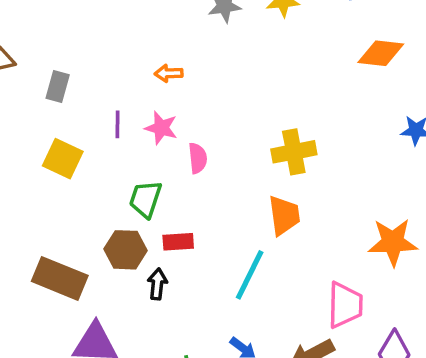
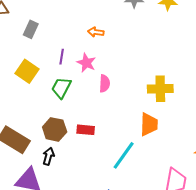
green trapezoid: (145, 199) -> (61, 88), moved
black arrow: (157, 284) -> (48, 156), moved

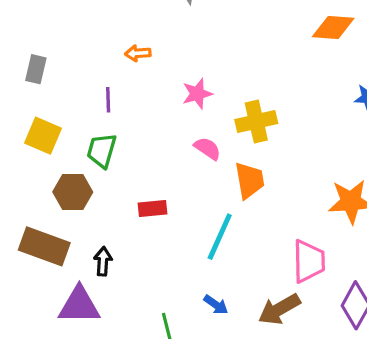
purple line: (62, 57) -> (108, 100), moved
pink star: (86, 63) -> (197, 94), moved, turned -30
pink semicircle: (105, 84) -> (207, 148), moved, turned -48
brown hexagon: (55, 129) -> (73, 192), moved

